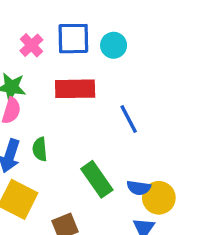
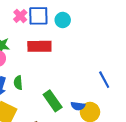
pink cross: (31, 45) -> (20, 16), moved
blue line: (129, 119) -> (104, 80), moved

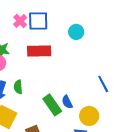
cyan circle: (63, 20) -> (76, 32), moved
blue semicircle: (78, 106) -> (67, 102), moved, turned 56

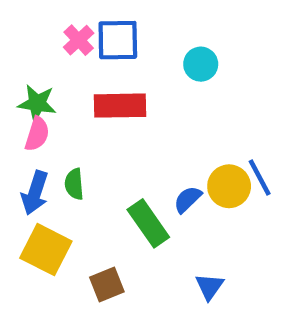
blue semicircle: (67, 102) -> (188, 199), moved, turned 72
yellow circle: (89, 116) -> (229, 186), moved

